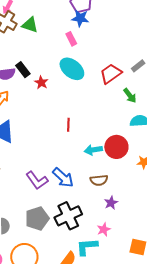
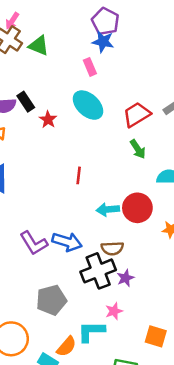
green arrow: (130, 95) -> (138, 149), moved
blue arrow: (63, 178) -> (67, 242), turned -30
black cross: (68, 216) -> (98, 271), moved
gray pentagon: (37, 218) -> (51, 300), moved

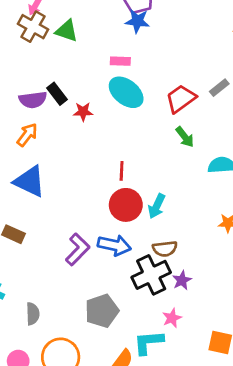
pink rectangle: (90, 67) -> (120, 61), moved, turned -60
red star: (48, 120) -> (83, 112), turned -30
red circle: (137, 208) -> (126, 205), moved
cyan arrow: (108, 210) -> (157, 206), turned -55
purple L-shape: (34, 243) -> (78, 249), turned -100

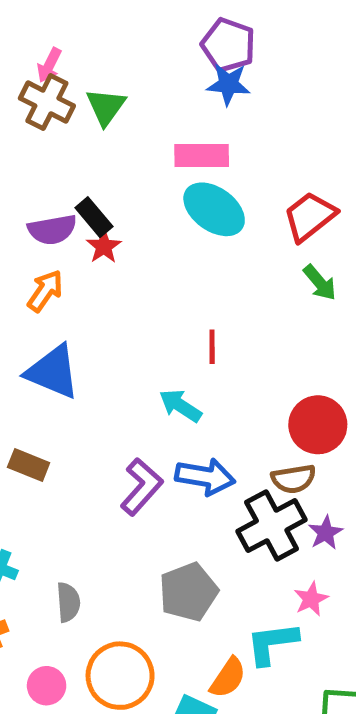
green triangle: (67, 31) -> (106, 107), turned 50
pink rectangle: (120, 61) -> (202, 155), size x1.5
red star: (83, 112) -> (104, 247), moved, turned -30
red circle: (126, 205) -> (318, 425), moved
cyan arrow: (157, 206) -> (180, 406), moved, turned 100

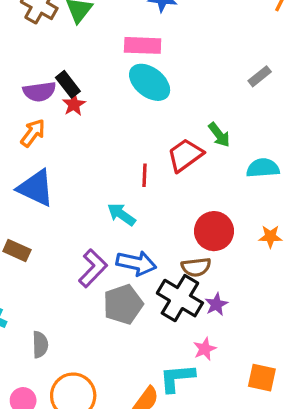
red trapezoid: (310, 216) -> (185, 155), moved
black cross: (272, 525) -> (180, 298), turned -33
gray pentagon: (188, 592) -> (123, 304), moved

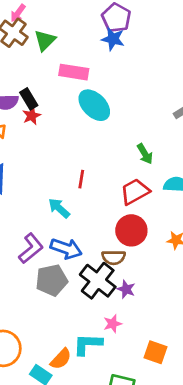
pink rectangle: (143, 45) -> (74, 72), moved
red trapezoid: (185, 155) -> (135, 192), moved
purple star: (216, 304) -> (126, 289), turned -30

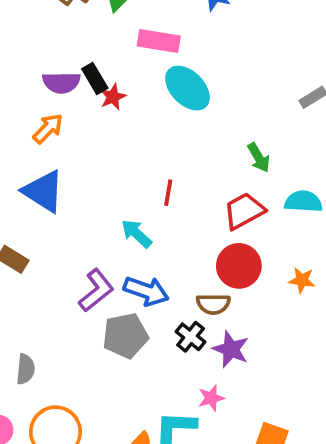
red star: (32, 116) -> (113, 97), moved
black cross: (98, 281) -> (191, 337), size x0.6
purple star: (126, 289) -> (231, 349), size x1.4

